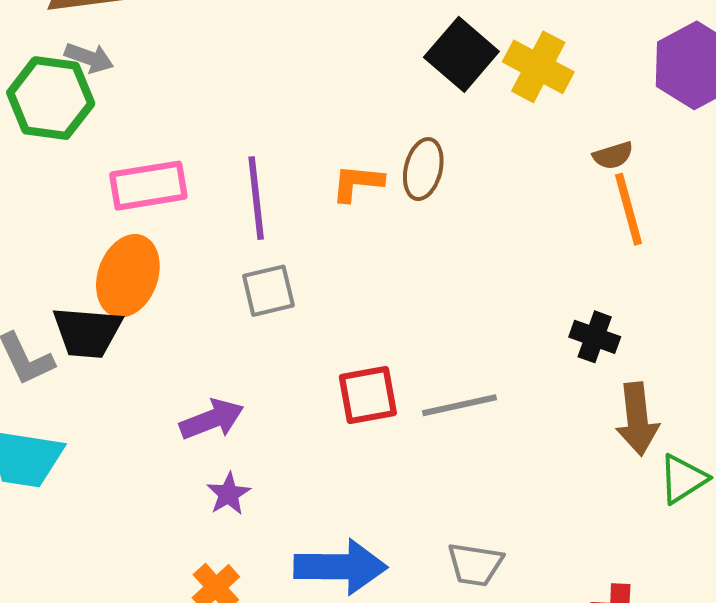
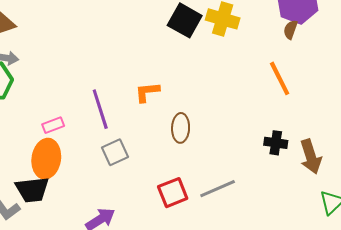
brown semicircle: (613, 155) -> (290, 30), moved, turned 138
brown ellipse: (423, 169) -> (181, 128), moved
pink rectangle: (148, 186) -> (53, 125), moved, size x0.6
brown arrow: (637, 419) -> (311, 157), moved

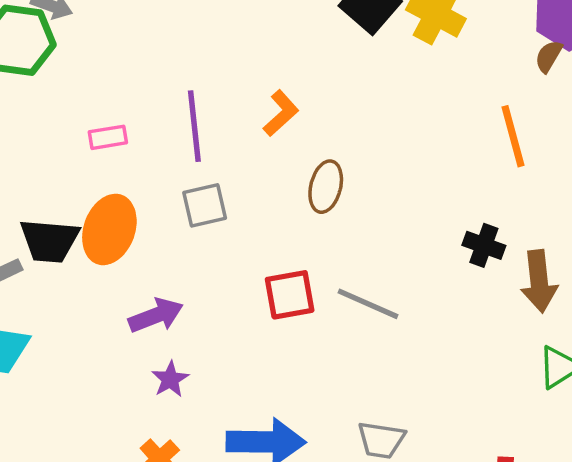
orange L-shape: (147, 92) -> (281, 113), turned 132
orange ellipse: (46, 159) -> (109, 229), moved
gray line: (218, 189) -> (368, 304), turned 36

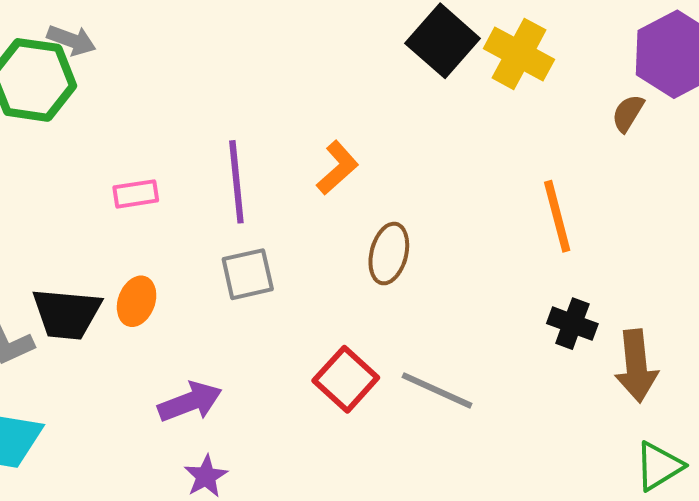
brown semicircle: (549, 56) -> (628, 113), moved
orange line: (513, 136) -> (557, 216), moved
orange ellipse: (109, 229) -> (137, 301), size x0.6
red square: (290, 295) -> (346, 379), turned -38

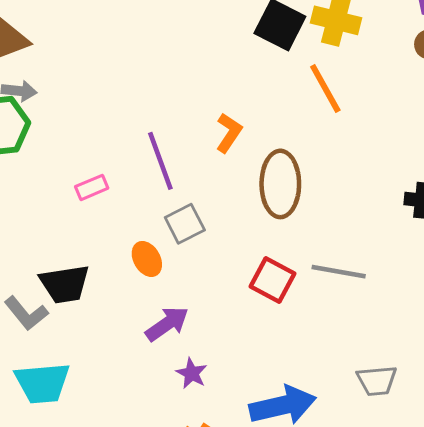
orange line: (557, 216) -> (325, 88), moved
brown ellipse: (389, 254) -> (280, 184), size x1.5
orange ellipse: (137, 301) -> (147, 259), moved, turned -36

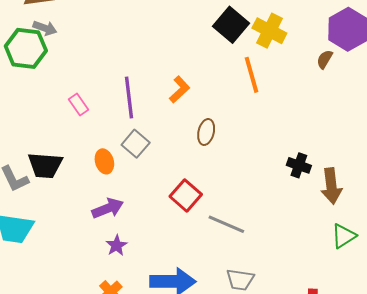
brown ellipse: (280, 184) -> (206, 132), size x0.6
pink rectangle: (92, 187) -> (79, 105), turned 65
gray square: (185, 224) -> (136, 144), turned -36
gray line: (339, 272) -> (226, 224), moved

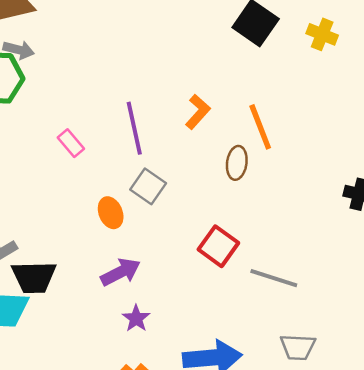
yellow cross: (269, 31) -> (322, 34), moved, size x0.7
orange line: (252, 75) -> (260, 127), moved
black trapezoid: (45, 165) -> (34, 277), moved

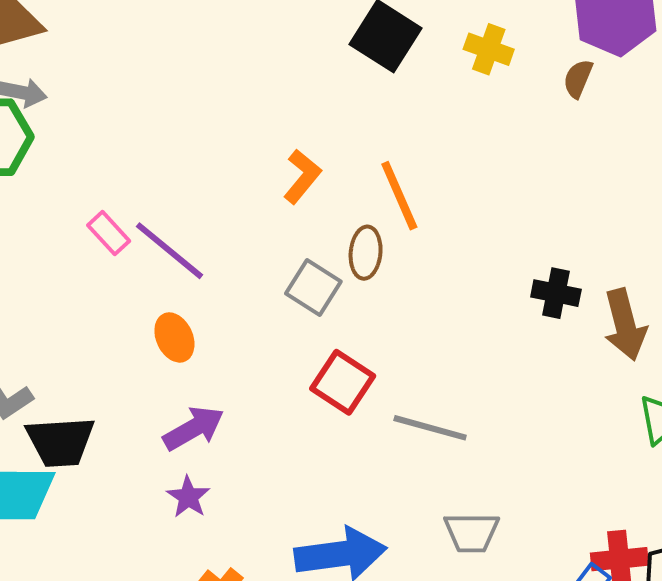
purple line: (134, 128) -> (170, 251), moved, turned -36
gray square: (148, 186) -> (313, 288), moved
purple star: (136, 318) -> (188, 497), moved

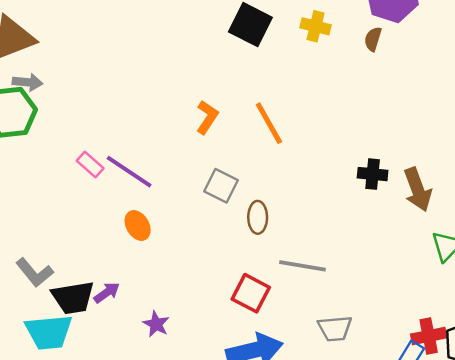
brown ellipse: (366, 253) -> (258, 217), moved
red square: (343, 382) -> (251, 293), moved
purple arrow: (194, 428) -> (107, 293), moved, size x0.7

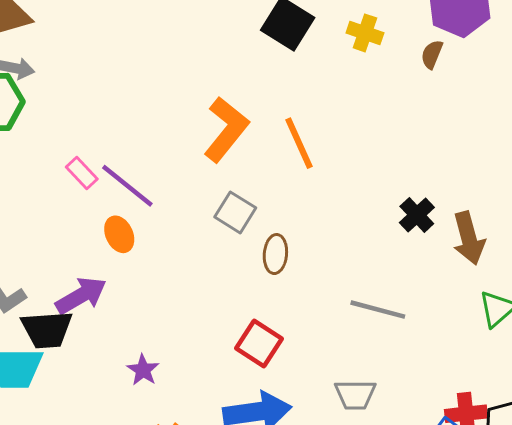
orange L-shape: (207, 117) -> (226, 129), size x1.6
black cross: (373, 174) -> (417, 215), turned 36
orange ellipse: (138, 225) -> (119, 234), moved
gray line: (302, 266) -> (378, 310), moved
purple arrow: (107, 293) -> (81, 296), moved, size x1.6

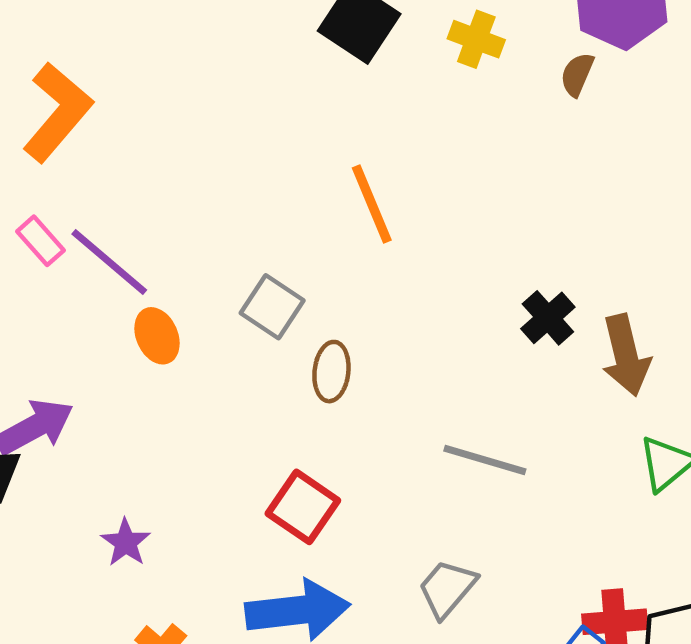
orange L-shape: (226, 129) -> (57, 112), moved
orange ellipse: (119, 234) -> (157, 336), moved
gray trapezoid: (355, 395) -> (447, 588), turned 129

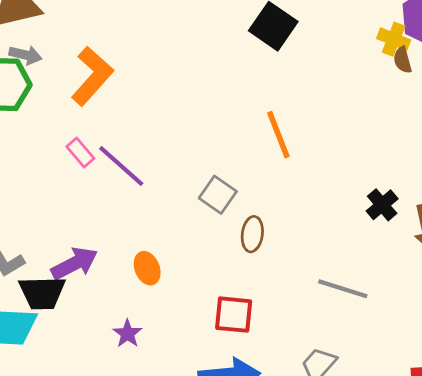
yellow cross: (476, 39) -> (394, 39), moved
brown semicircle: (577, 74) -> (403, 60), turned -40
orange ellipse: (157, 336) -> (147, 268), moved
red square: (303, 507) -> (234, 315), turned -30

